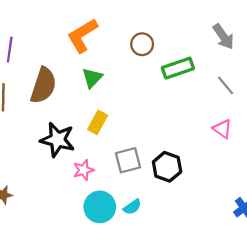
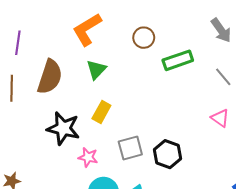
pink star: (83, 170) -> (88, 157), turned 30

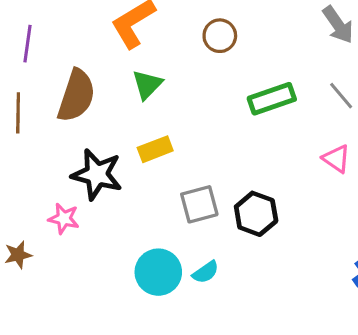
green rectangle: (178, 60) -> (272, 99), moved
yellow rectangle: (101, 112) -> (155, 149), turned 40
pink star: (88, 157) -> (64, 219), moved

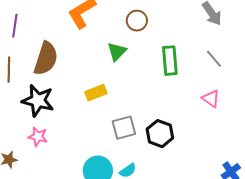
green triangle: (147, 85) -> (117, 52), moved
green rectangle: (272, 99) -> (170, 61), turned -76
black star: (97, 174) -> (38, 101), moved

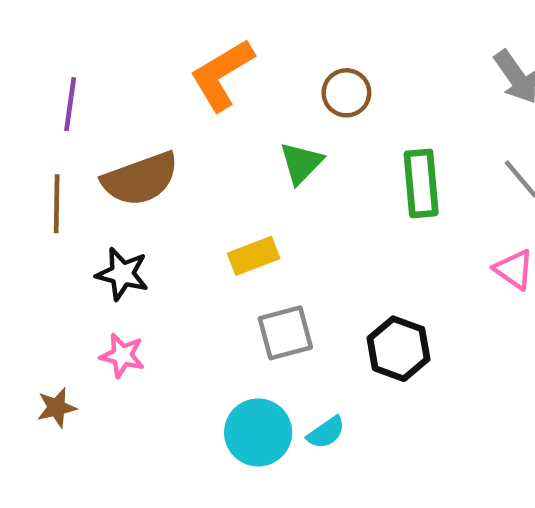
brown semicircle: (46, 59) -> (140, 179), turned 52
black star: (38, 101) -> (122, 274), size x0.7
gray square: (124, 128) -> (285, 333), moved

